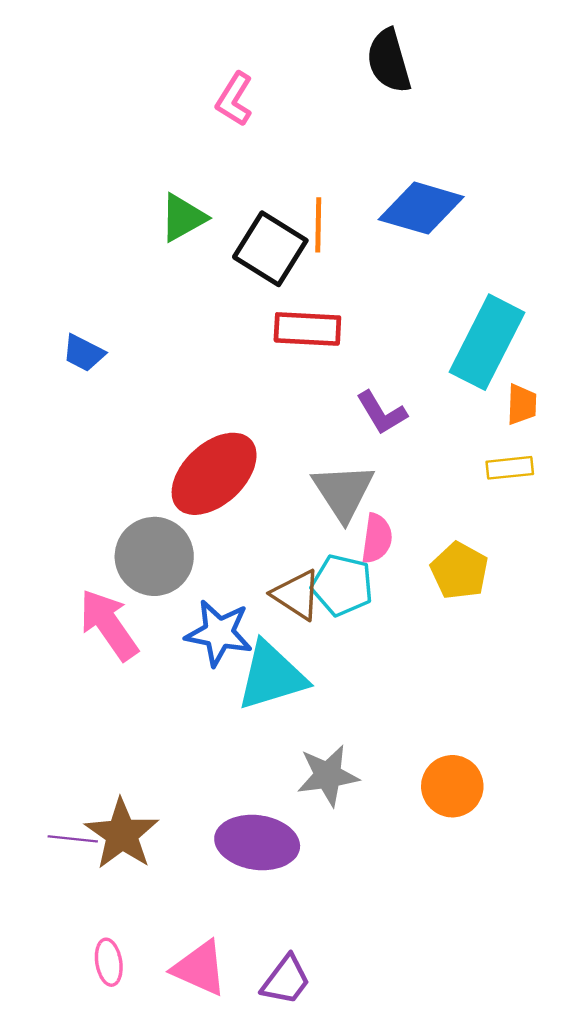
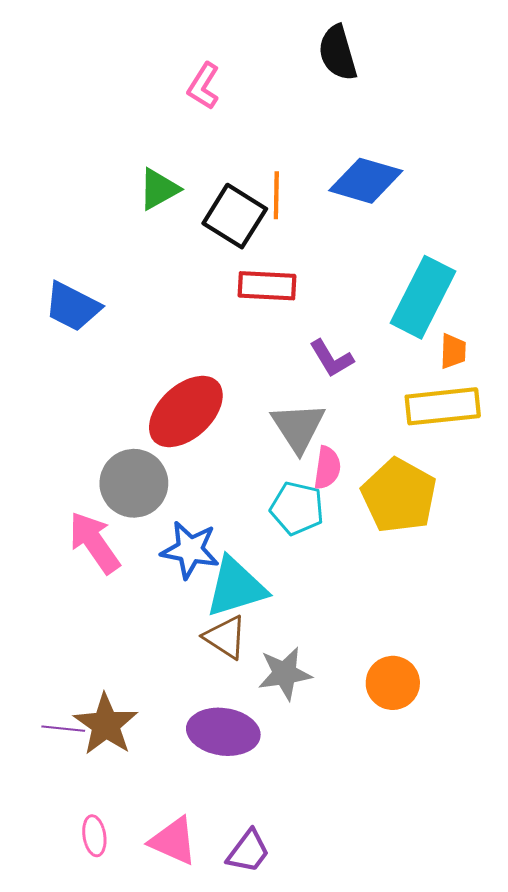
blue trapezoid: (84, 353) -> (73, 307), size x1.5
yellow rectangle: (510, 468) -> (443, 406), size x1.8
yellow pentagon: (459, 571) -> (399, 496), size x1.5
brown triangle: (297, 595) -> (225, 637), moved

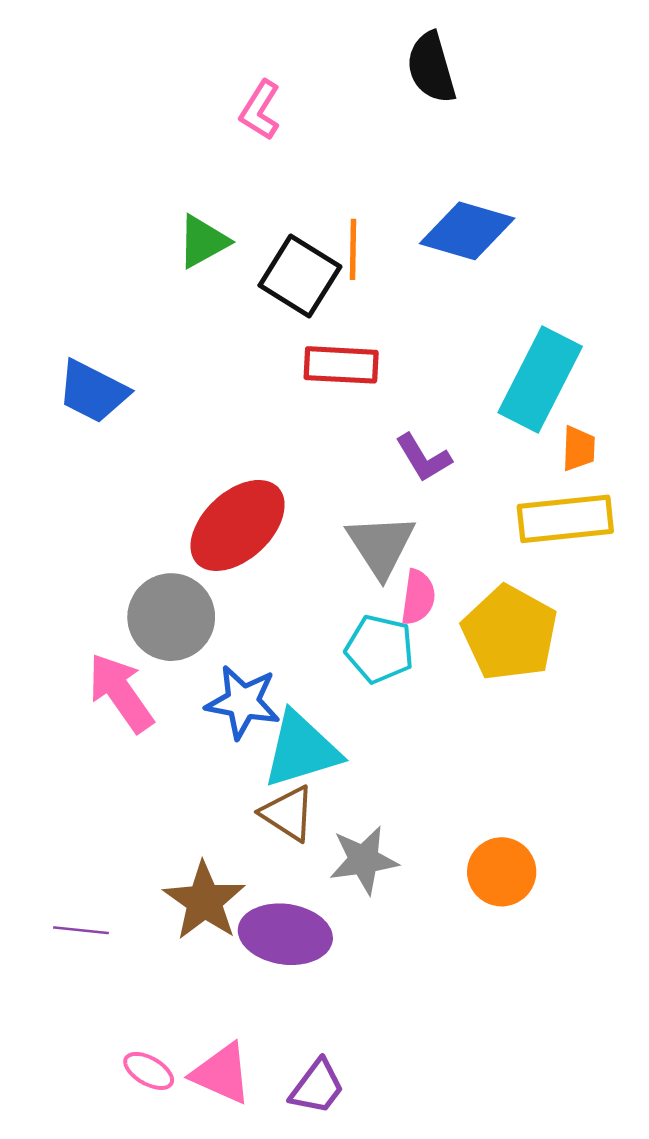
brown star: (106, 725) -> (204, 901), moved
pink ellipse: (94, 836) -> (149, 1071), moved, turned -51

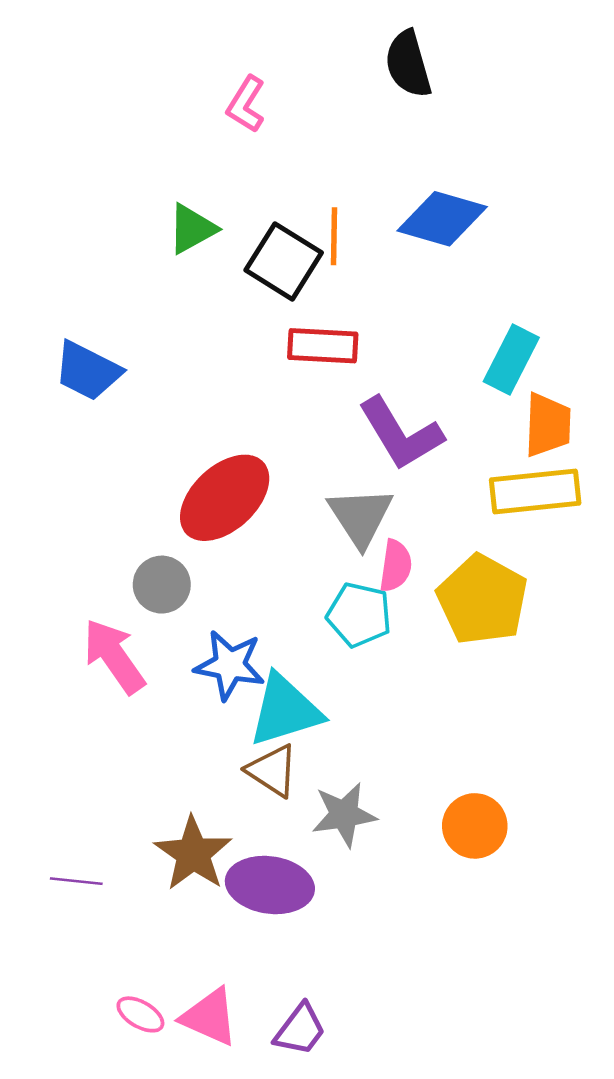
cyan rectangle: (540, 380) -> (511, 360), size x0.7
orange trapezoid: (579, 449) -> (548, 425), size x1.5
purple L-shape: (423, 458) -> (401, 434), size x1.6
gray circle: (171, 617) -> (162, 585), size x0.7

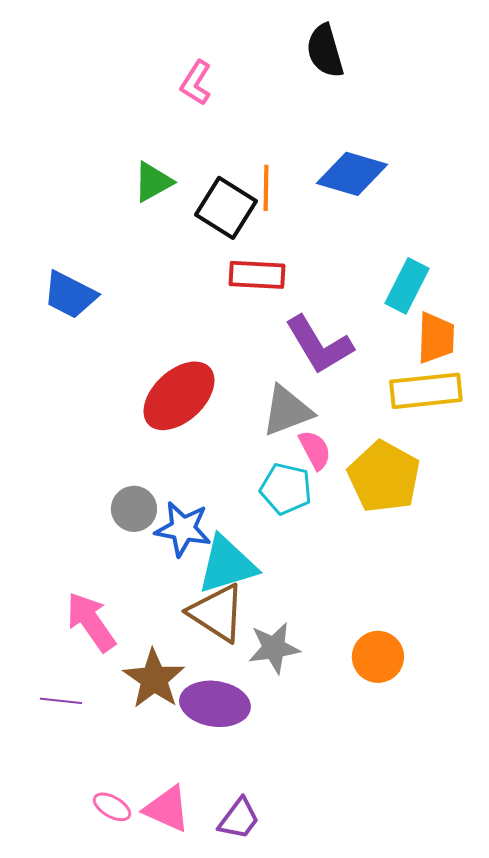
gray triangle: (360, 517) -> (287, 411), turned 42
pink semicircle: (396, 566) -> (315, 450), turned -36
gray circle: (162, 585) -> (134, 509), moved
pink arrow: (114, 656) -> (91, 622), moved
brown triangle: (272, 771) -> (217, 613), size x1.4

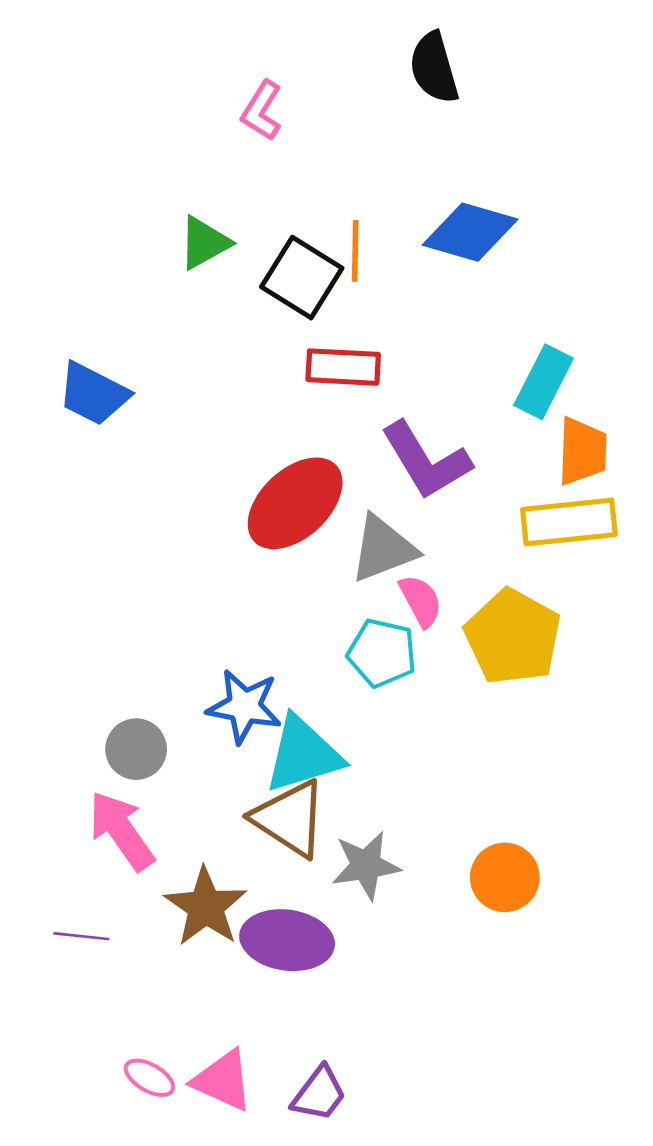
red ellipse: (179, 396) -> (295, 503), moved
gray circle: (134, 509) -> (136, 749), moved

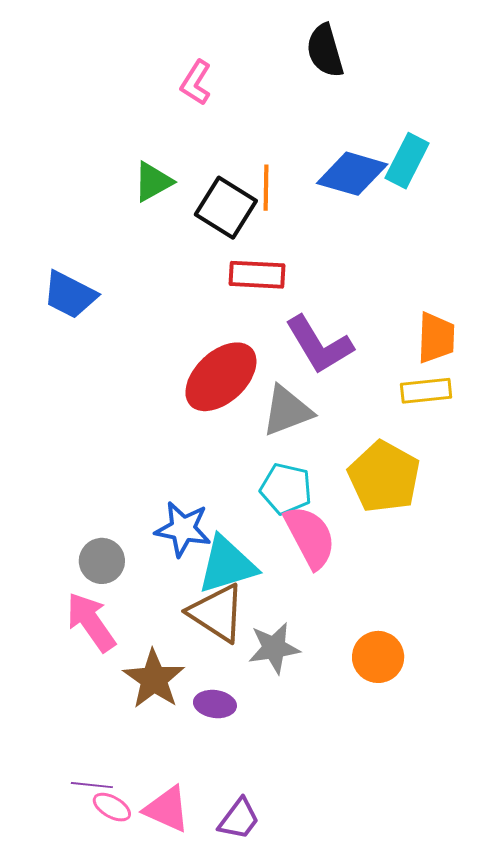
cyan rectangle: (544, 382) -> (407, 161), moved
yellow rectangle: (569, 522) -> (426, 391), size x0.7
pink semicircle: (421, 601) -> (310, 537), moved, size x1.6
purple line: (81, 936) -> (92, 785), moved
purple ellipse: (287, 940) -> (215, 704), size x0.6

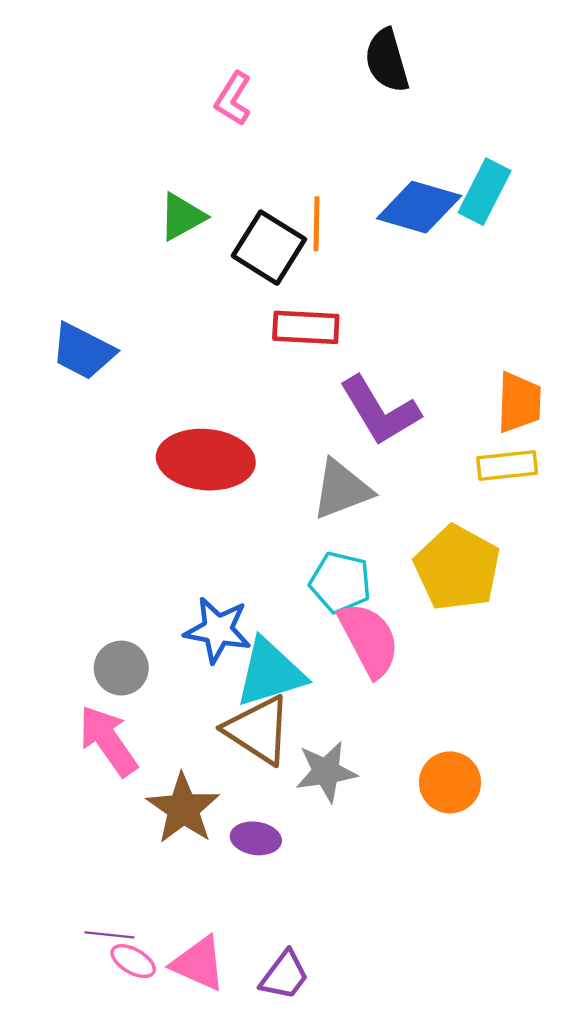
red ellipse: (221, 377) -> (206, 460), moved, turned 48

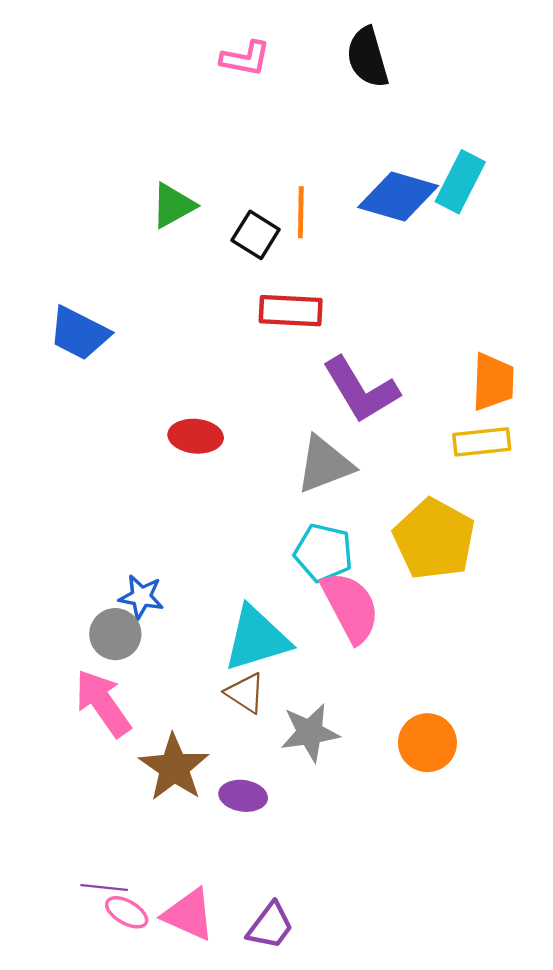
pink L-shape: (233, 99) -> (245, 58), moved, turned -111
black square: (269, 248) -> (256, 235), size x0.7
red ellipse: (206, 460) -> (196, 436), size x0.6
blue star: (218, 630) -> (141, 597), moved, size x0.7
brown triangle: (258, 730) -> (245, 693), size x0.6

